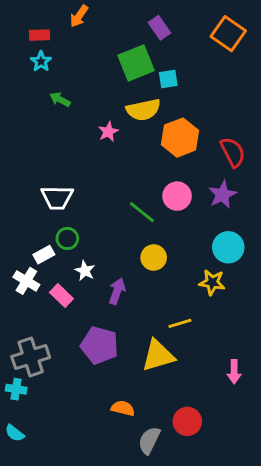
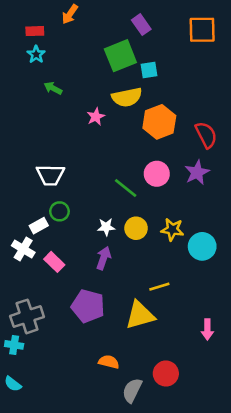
orange square: (228, 34) -> (202, 30), turned -36
cyan circle: (228, 247) -> (202, 246), moved
white star: (85, 271) -> (106, 227), moved, turned -30
yellow star: (212, 282) -> (172, 230), moved

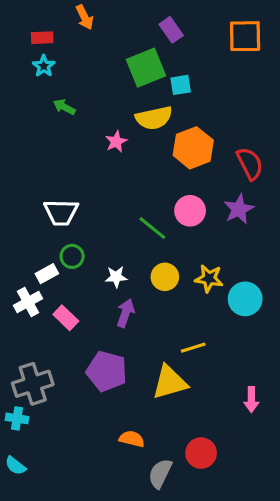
orange arrow: (70, 14) -> (85, 17), turned -60
white star: (106, 227) -> (116, 277), moved
white cross: (23, 249) -> (28, 302), turned 30

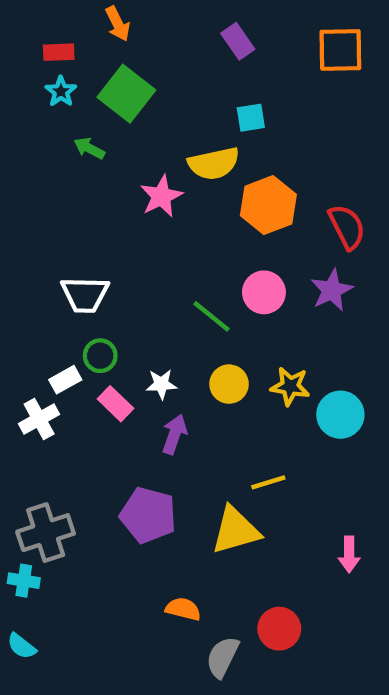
green square: (146, 68) -> (126, 94), moved, turned -30
pink star: (116, 142) -> (161, 196), size x1.4
pink rectangle: (66, 318) -> (115, 404), moved

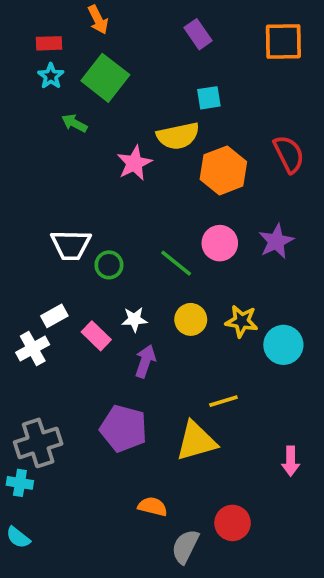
red semicircle: (347, 227) -> (289, 154), moved
green circle: (100, 356) -> (109, 265), moved

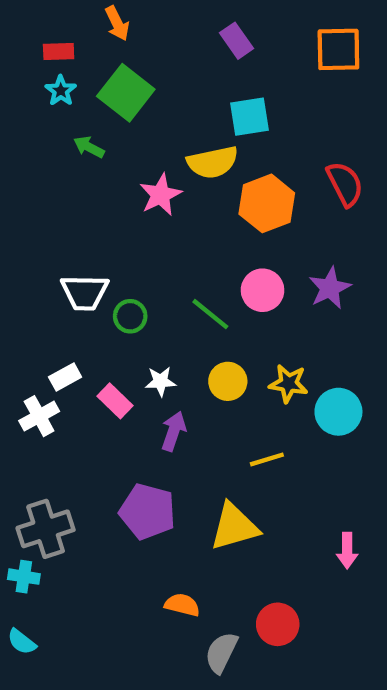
cyan square: (209, 98) -> (249, 117), size x1.4
yellow line: (223, 401) -> (267, 459), moved

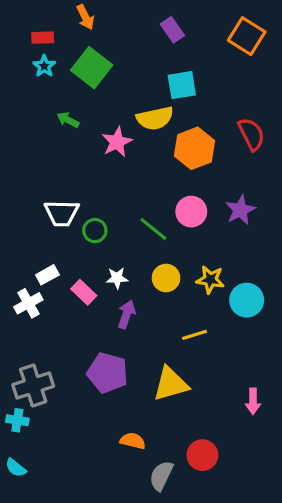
orange square: (338, 49) -> (247, 36), turned 33
green arrow: (89, 147) -> (68, 120), moved

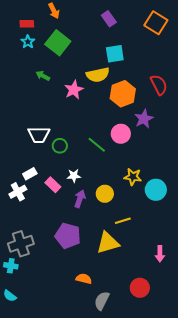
purple star: (240, 210) -> (144, 119), moved
yellow circle: (166, 278) -> (105, 194), moved
yellow line: (194, 335) -> (123, 221), moved
red circle: (202, 455) -> (140, 288), moved

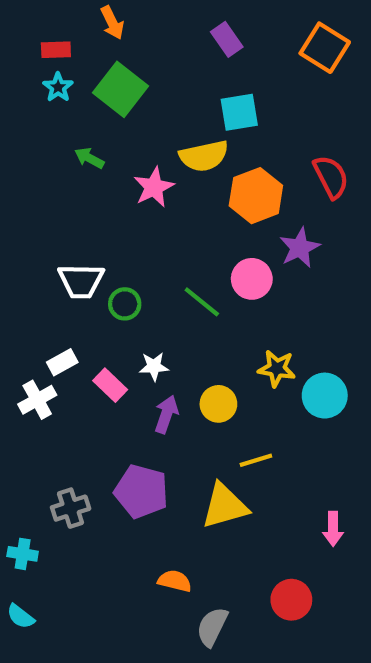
gray cross: (21, 244) -> (71, 508), moved, size x0.7

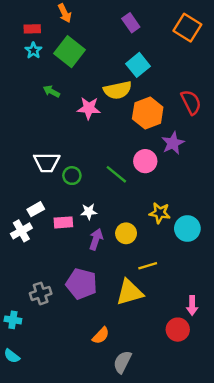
cyan square: (239, 112) -> (138, 65), turned -30
pink star: (154, 187) -> (89, 108), turned 30
pink rectangle: (110, 385) -> (63, 222), turned -48
orange semicircle: (175, 581) -> (101, 336), turned 120
red circle: (291, 600) -> (178, 330), moved

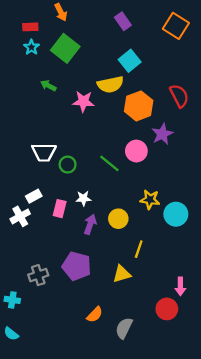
pink rectangle: (63, 222) -> (60, 209), turned -72
yellow line: (148, 266) -> (139, 249), turned -54
yellow triangle: (130, 292) -> (122, 274), size x0.7
gray semicircle: (122, 362) -> (124, 328), moved

